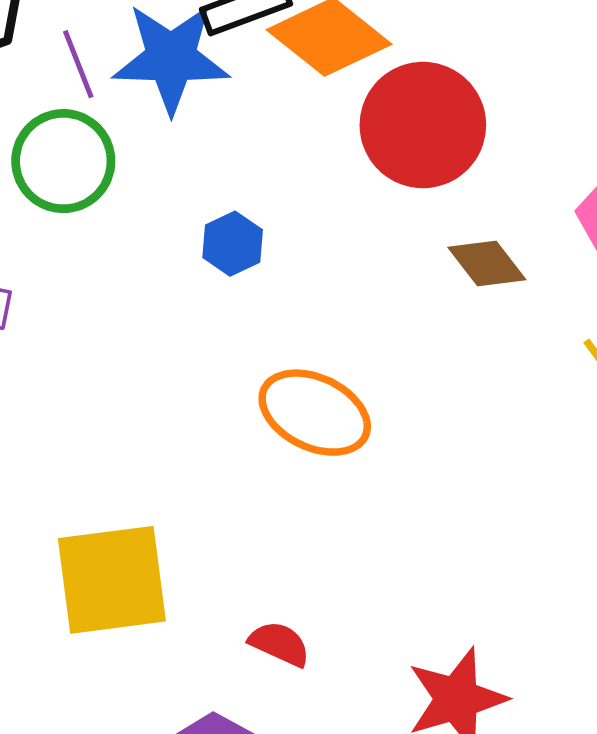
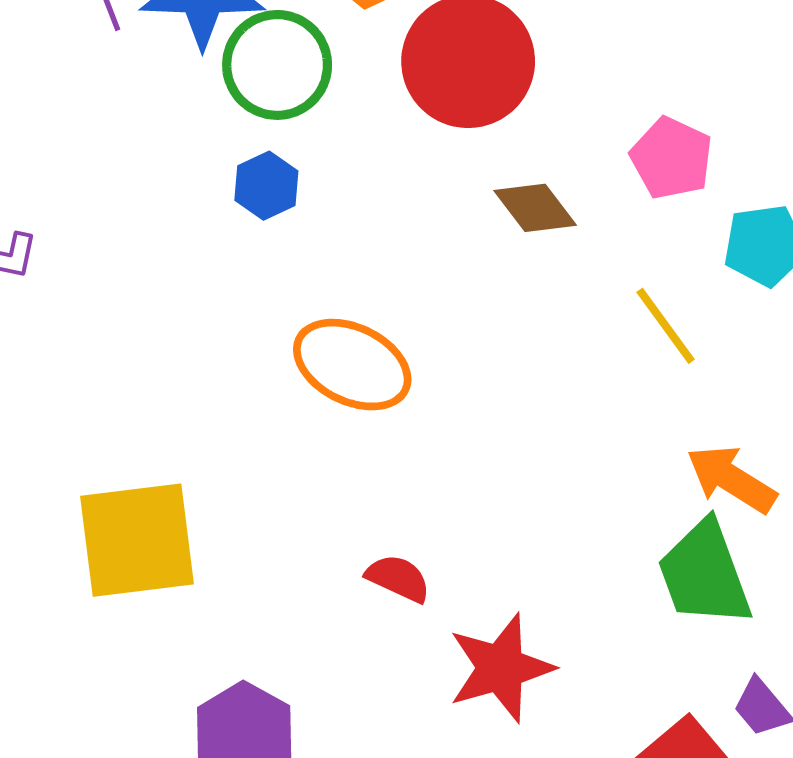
green circle: (63, 161) -> (277, 65), moved
red semicircle: (279, 644) -> (398, 578), moved

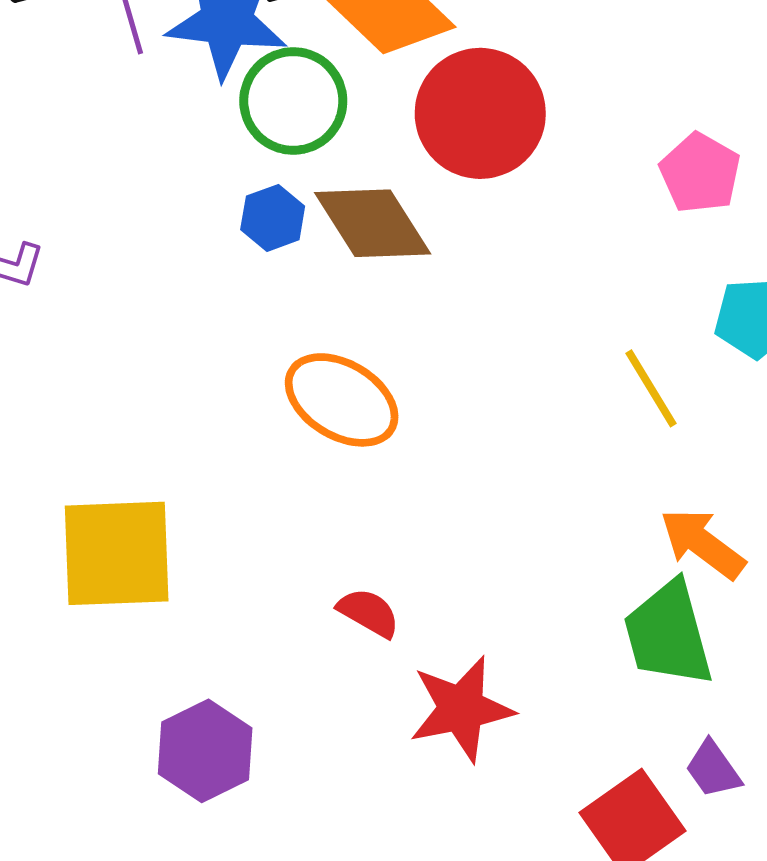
pink pentagon: (672, 158) -> (700, 173), moved
brown diamond: (535, 208) -> (373, 223), moved, size x1.5

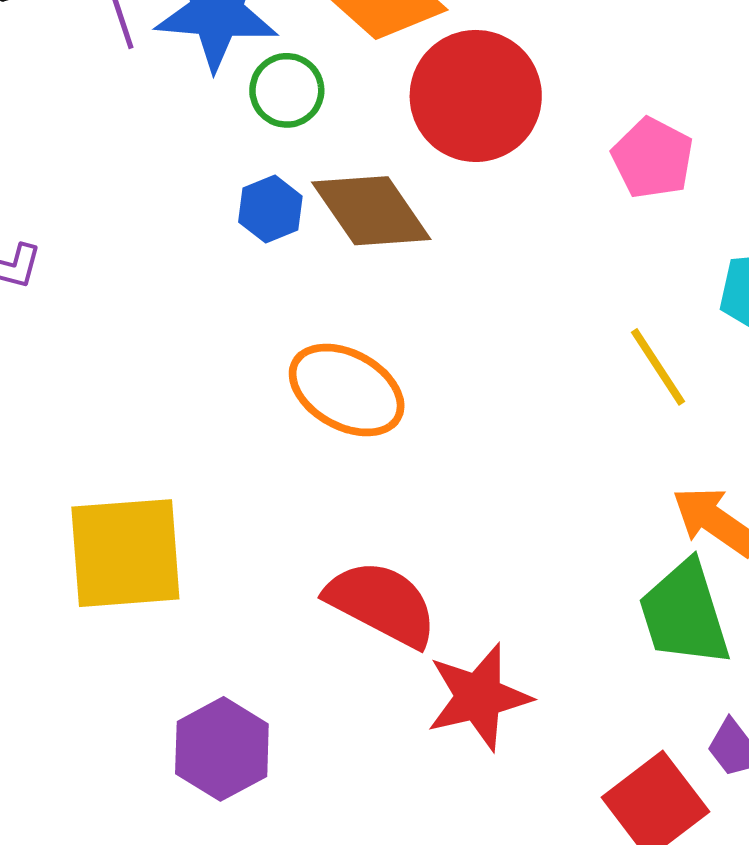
green circle: (293, 101) -> (287, 90), size x0.7
pink pentagon: (700, 173) -> (653, 158), moved
red semicircle: (369, 613) -> (382, 603), size x1.8

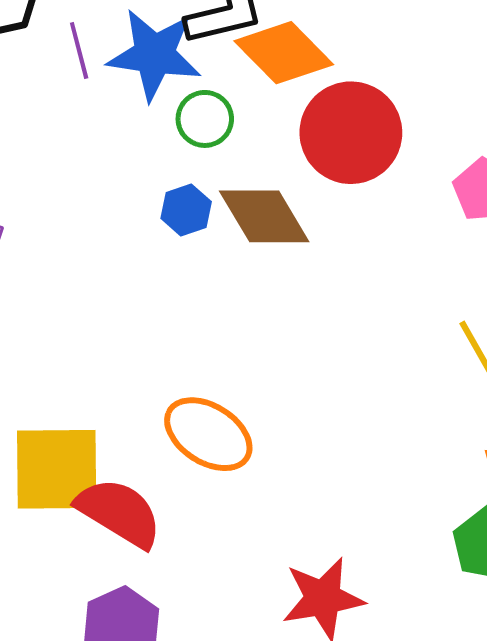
orange ellipse: (347, 390) -> (208, 434), moved
red semicircle: (382, 603) -> (119, 513), moved

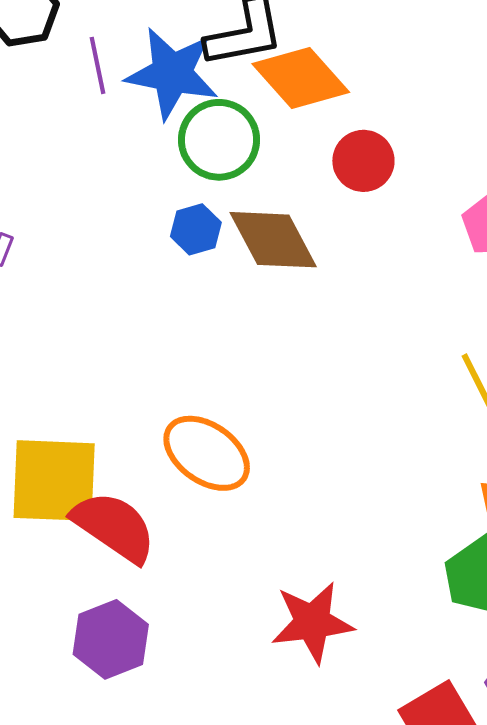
green circle: (205, 119) -> (219, 140), size x1.4
red circle: (351, 133) -> (363, 161), size x0.6

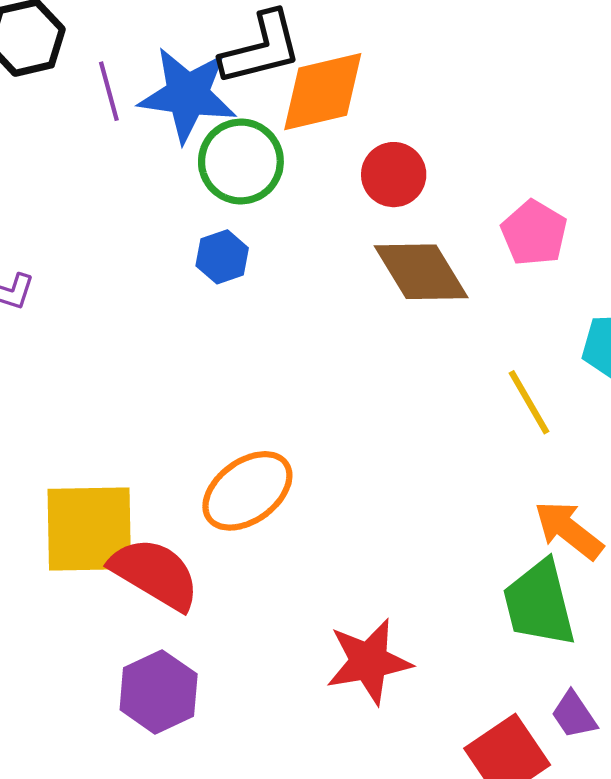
orange diamond: (301, 78) -> (323, 92), turned -58
brown diamond: (273, 240) -> (421, 272), moved
orange ellipse: (207, 453) -> (247, 491), turned -68

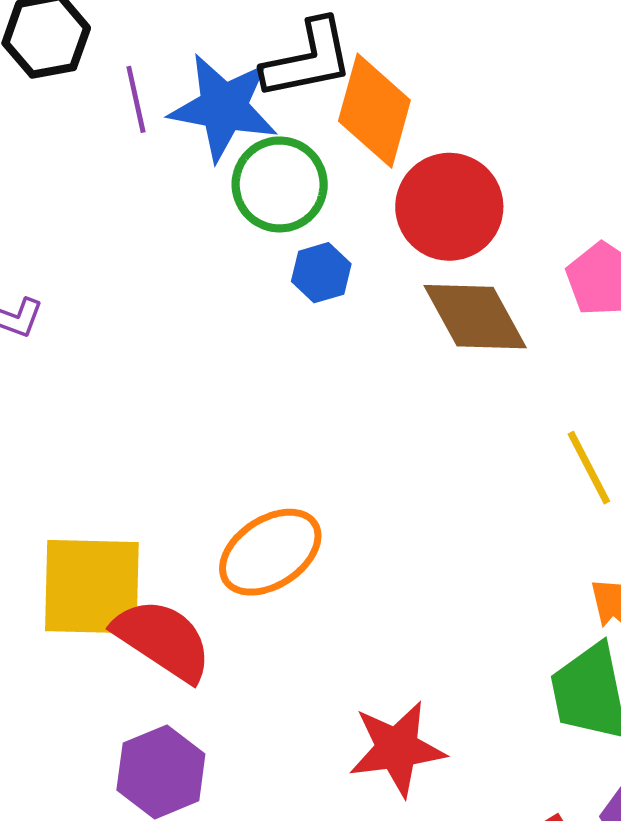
orange diamond: (323, 92) -> (374, 111), turned -64
red circle: (394, 175) -> (449, 207), size x1.5
blue hexagon: (222, 257) -> (321, 273), moved

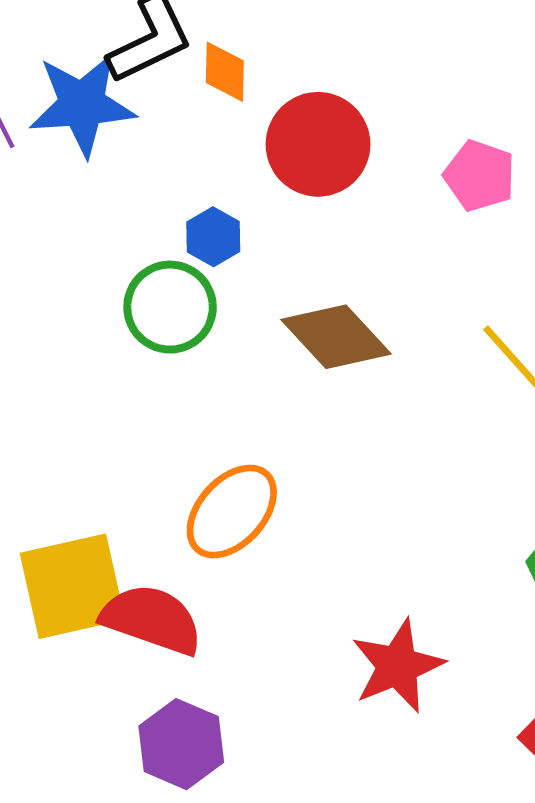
orange diamond: (374, 111) -> (225, 72), size x0.6
green circle: (280, 184) -> (170, 307), moved
brown diamond: (475, 317) -> (336, 337), moved

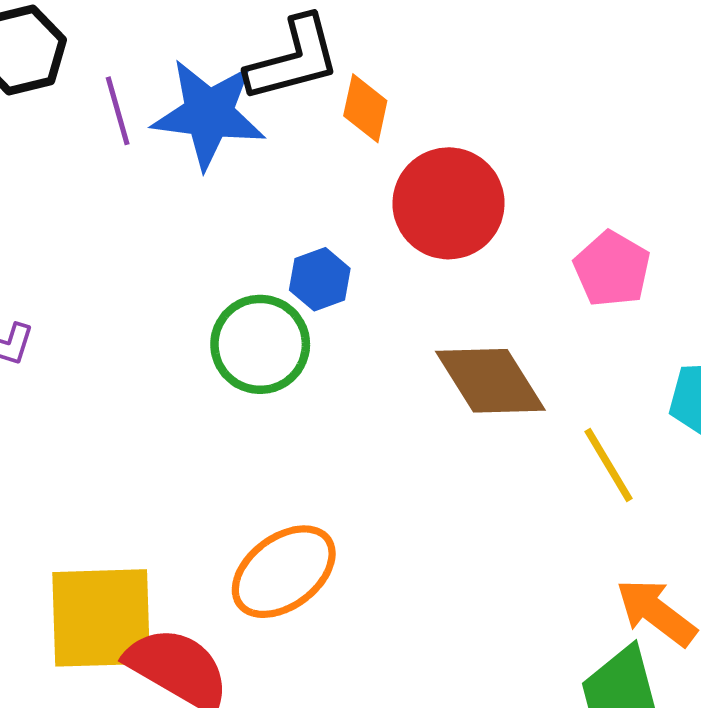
brown diamond: (336, 337) -> (490, 381), moved

